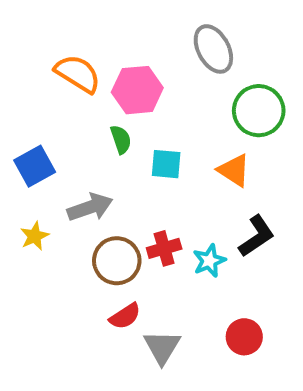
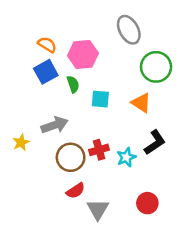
orange semicircle: (78, 74) -> (47, 45), size x0.7
blue square: (35, 166) -> (46, 72), moved

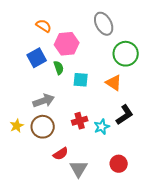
orange semicircle: (47, 45) -> (44, 26), moved
yellow star: (21, 142) -> (17, 126), moved
brown circle: (71, 157) -> (43, 127), moved

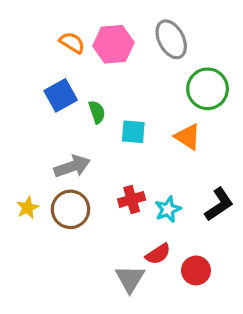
pink hexagon: (67, 44) -> (113, 44), moved
black L-shape: (125, 115) -> (219, 204), moved
red semicircle: (61, 154) -> (158, 254), moved

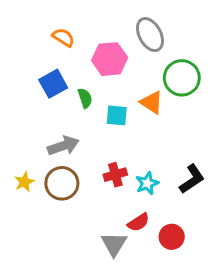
pink hexagon: (113, 44) -> (110, 59), moved
orange triangle: (188, 137) -> (151, 102), moved

